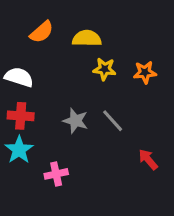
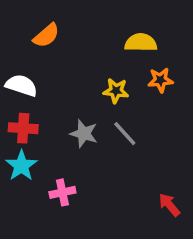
yellow semicircle: (87, 38) -> (141, 43), moved
yellow star: (105, 69) -> (116, 91), moved
red arrow: (148, 159) -> (169, 205), moved

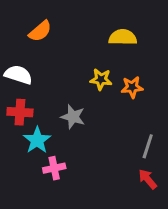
orange star: (160, 80) -> (132, 87), moved
gray line: (125, 134) -> (148, 146), moved, turned 60
cyan star: (21, 166) -> (37, 140), moved

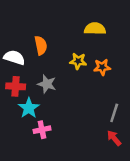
orange semicircle: (40, 31) -> (41, 45), moved, turned -60
gray star: (73, 117) -> (47, 84), moved

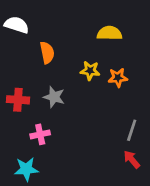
white semicircle: (14, 58) -> (17, 25), moved
cyan star: (29, 108) -> (26, 169), moved, turned 30
pink cross: (42, 130) -> (40, 134), moved

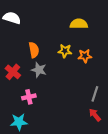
orange semicircle: (47, 53) -> (34, 50), moved
red cross: (18, 100) -> (13, 72), turned 35

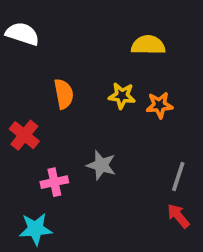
gray star: (39, 70) -> (101, 165), moved

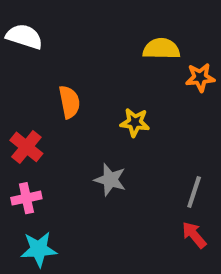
yellow star: (122, 96) -> (135, 122), moved
orange star: (159, 105) -> (200, 77), moved
pink cross: (54, 182) -> (26, 198), moved

